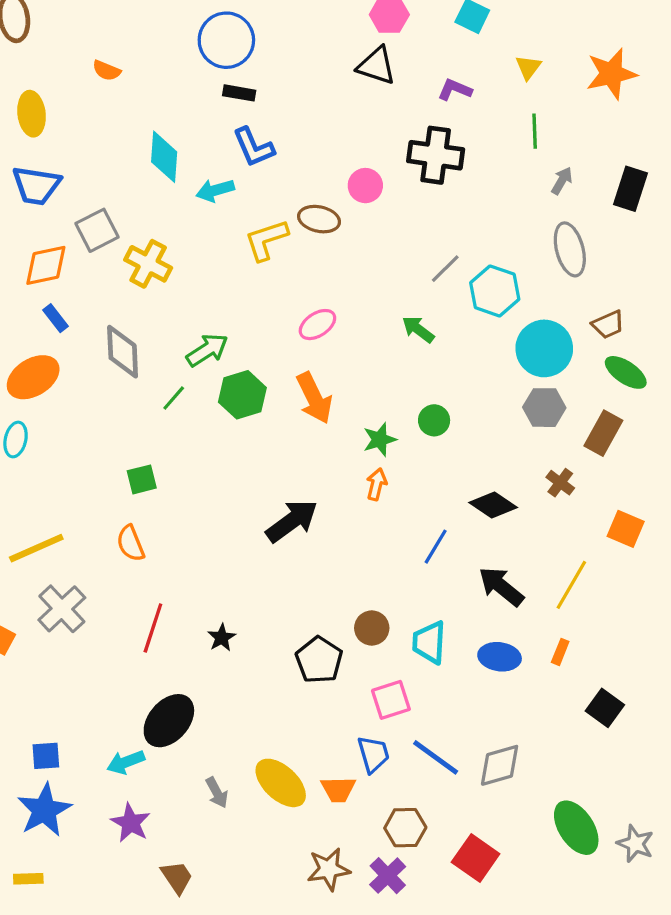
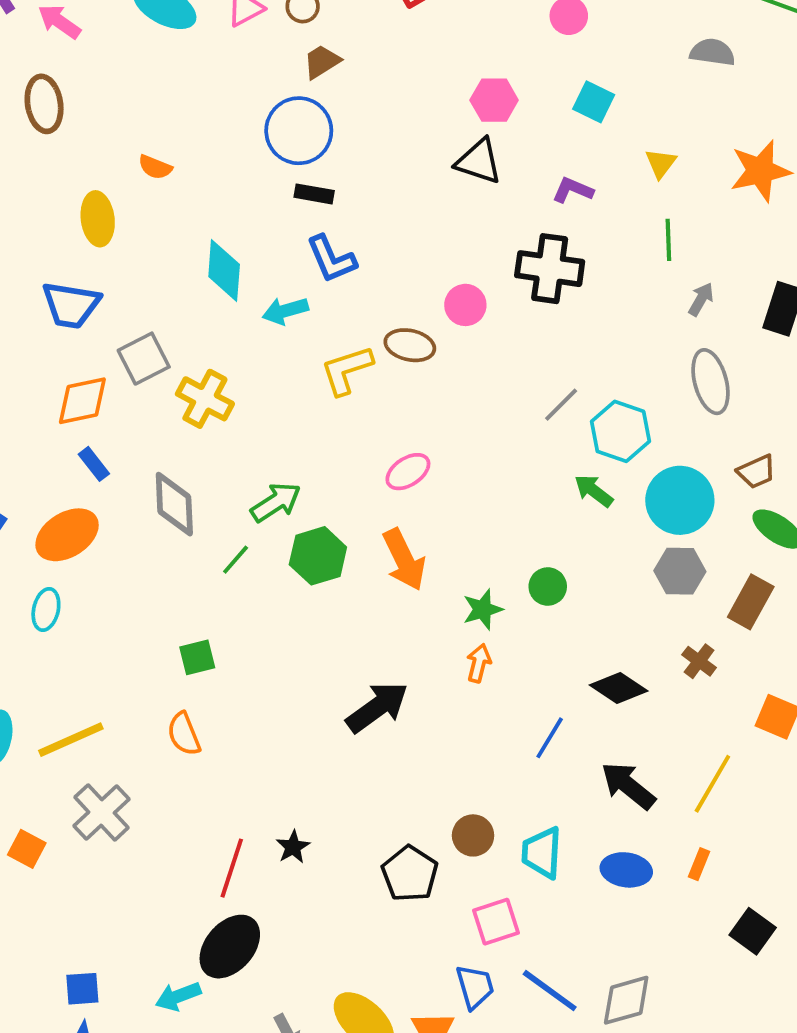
yellow ellipse: (32, 114) -> (98, 219), moved
green arrow: (418, 329) -> (594, 491), moved
red line: (153, 628) -> (232, 868), moved

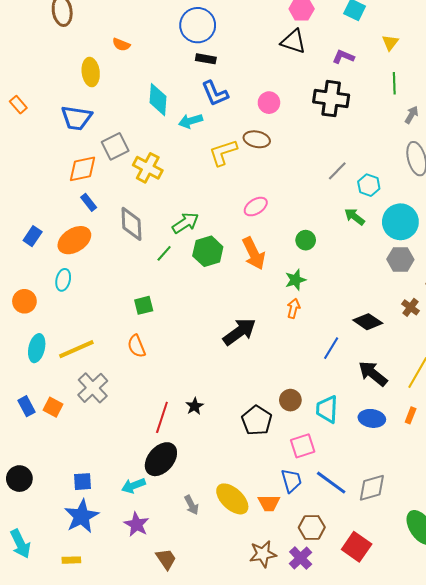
pink circle: (465, 305) -> (269, 103), moved
cyan hexagon: (620, 431) -> (369, 185), size x0.7
green circle: (548, 586) -> (306, 240), moved

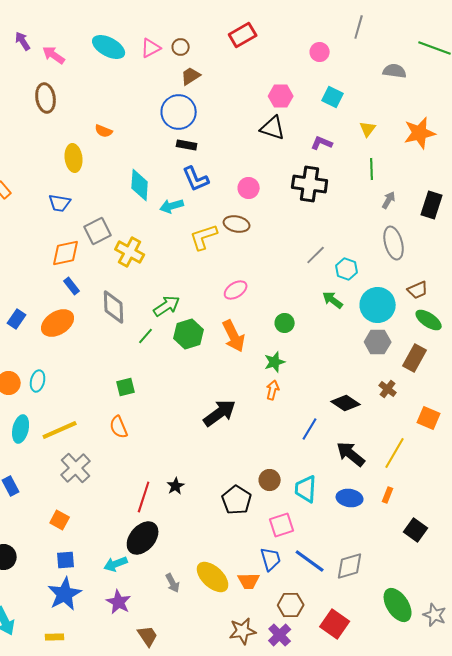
blue trapezoid: (76, 118) -> (60, 203), size x0.7
cyan ellipse: (63, 280) -> (38, 381), moved
orange square: (53, 407) -> (60, 520), moved

